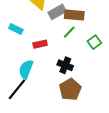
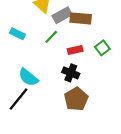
green line: (69, 32) -> (51, 37), moved
red rectangle: (40, 44) -> (75, 50), moved
cyan semicircle: (26, 69) -> (28, 77), turned -72

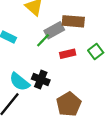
gray rectangle: (62, 15) -> (54, 30), moved
black cross: (71, 73) -> (41, 80), moved

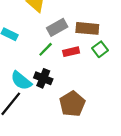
brown rectangle: (73, 21) -> (87, 28), moved
green line: (43, 40) -> (46, 49), moved

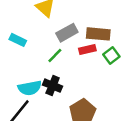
red rectangle: (71, 52) -> (87, 50), moved
cyan semicircle: (21, 81) -> (30, 88), turned -50

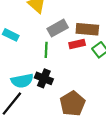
green line: (55, 56) -> (46, 50), turned -42

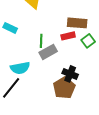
gray rectangle: (58, 28) -> (48, 52), moved
black cross: (44, 78) -> (70, 74), moved

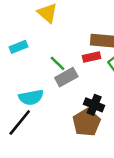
cyan rectangle: (10, 28) -> (18, 47), turned -48
green line: (41, 41) -> (58, 63), turned -48

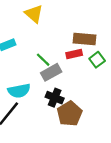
black cross: (94, 105) -> (55, 98), moved

